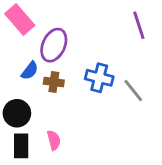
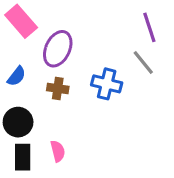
blue semicircle: (30, 71) -> (16, 76), moved
gray line: (133, 91) -> (143, 63), moved

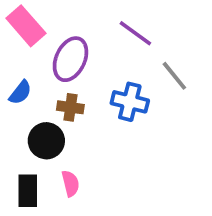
purple line: (149, 27) -> (135, 33), moved, turned -36
black circle: (18, 122) -> (46, 141), moved

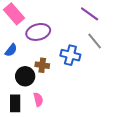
purple line: (135, 33) -> (90, 14), moved
purple ellipse: (70, 59) -> (38, 32), turned 50
brown cross: (70, 107) -> (42, 65), moved

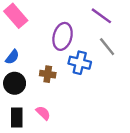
purple ellipse: (38, 32) -> (63, 36), moved, turned -60
black circle: (25, 76) -> (15, 83), moved
pink semicircle: (38, 99) -> (43, 113), turned -32

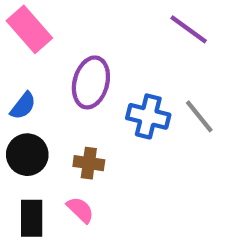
purple ellipse: (63, 36) -> (91, 82), moved
gray line: (107, 47) -> (199, 116), moved
brown cross: (48, 74) -> (89, 163), moved

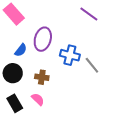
blue semicircle: (23, 106) -> (21, 50), moved
gray line: (199, 116) -> (92, 65), moved
black rectangle: (32, 218) -> (15, 103), turned -30

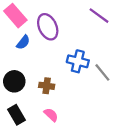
purple ellipse: (43, 39) -> (48, 27), moved, turned -40
blue semicircle: (21, 50) -> (23, 42), moved
pink semicircle: (38, 99) -> (51, 115), moved

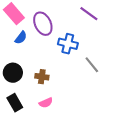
blue cross: (78, 61) -> (68, 44), moved
pink semicircle: (51, 115) -> (46, 103), turned 112

